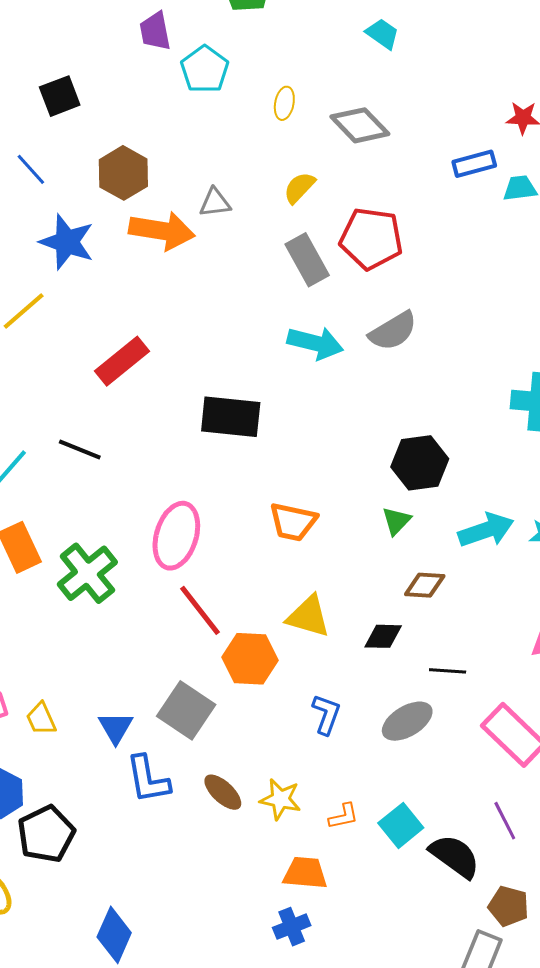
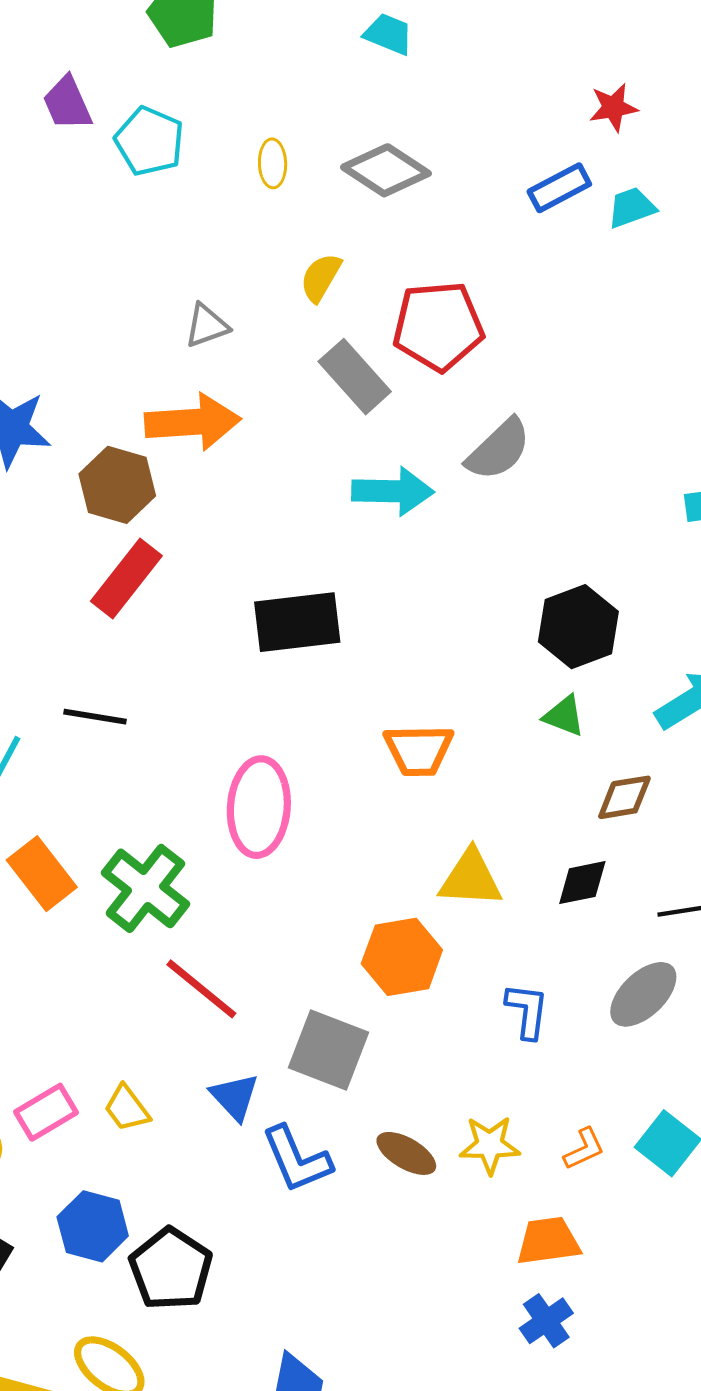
brown hexagon: (123, 173) -> (117, 485), moved
orange arrow: (162, 231) -> (193, 422), moved
green triangle: (396, 521) -> (564, 716), turned -40
red line: (200, 610) -> (201, 989), moved

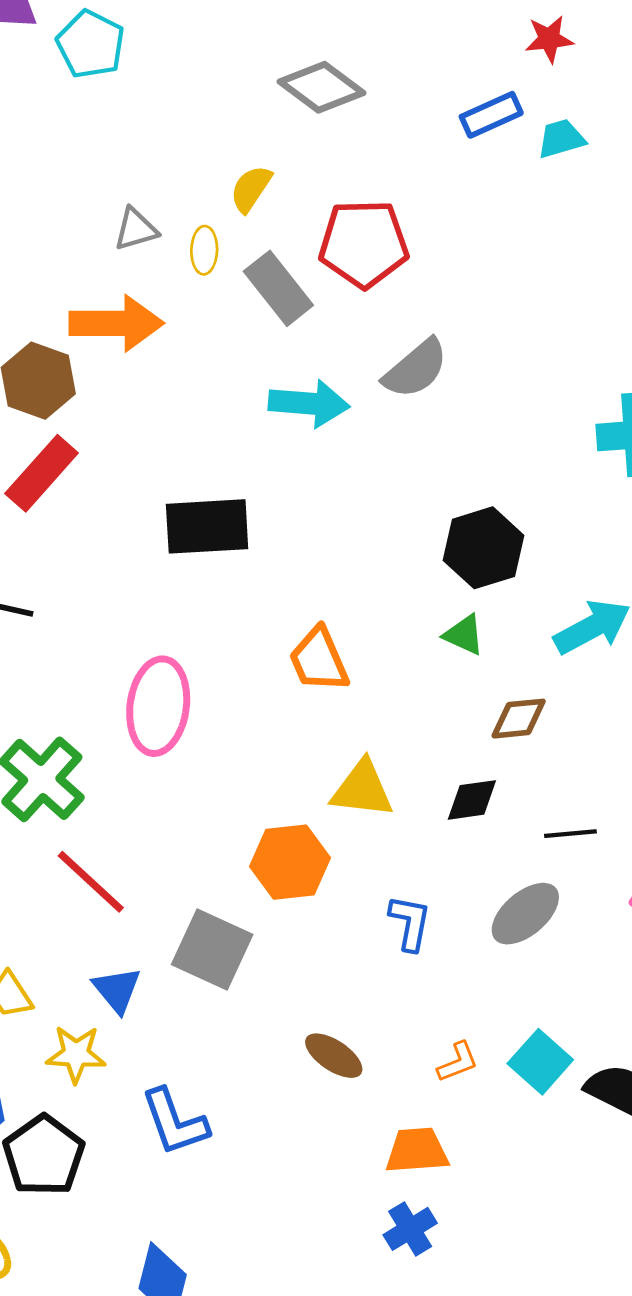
yellow ellipse: (273, 163) -> (204, 250), moved
orange trapezoid: (419, 750) -> (319, 660), turned 64
yellow star: (490, 1145) -> (76, 1054), moved
brown ellipse: (406, 1153) -> (334, 1056), moved
blue L-shape: (297, 1159) -> (175, 1122), moved

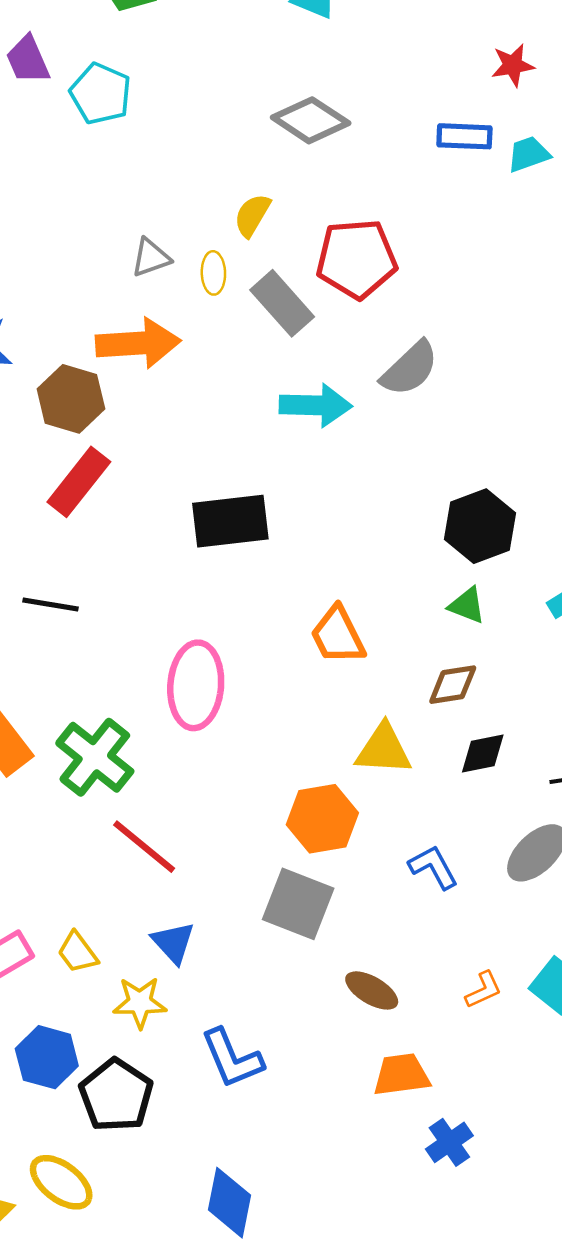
blue rectangle: (491, 115) -> (464, 136), turned 30
brown diamond: (519, 719) -> (453, 685), moved
blue L-shape: (410, 923) -> (433, 867), turned -36
gray square: (212, 949) -> (298, 904), moved
orange trapezoid: (417, 1151) -> (401, 1075), moved

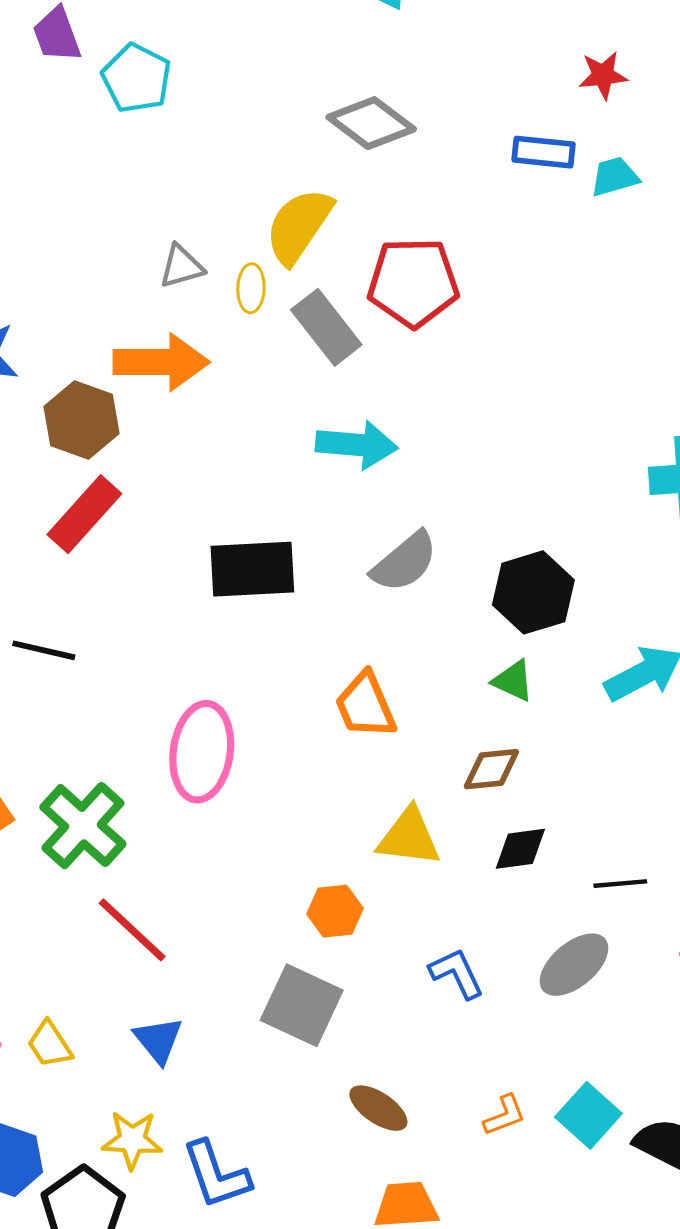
yellow semicircle: (252, 215) -> (299, 226), size x1.6
gray semicircle: (410, 369) -> (405, 562), moved
orange hexagon: (322, 819) -> (335, 911), size x0.7
yellow star: (140, 1003) -> (132, 1140), moved

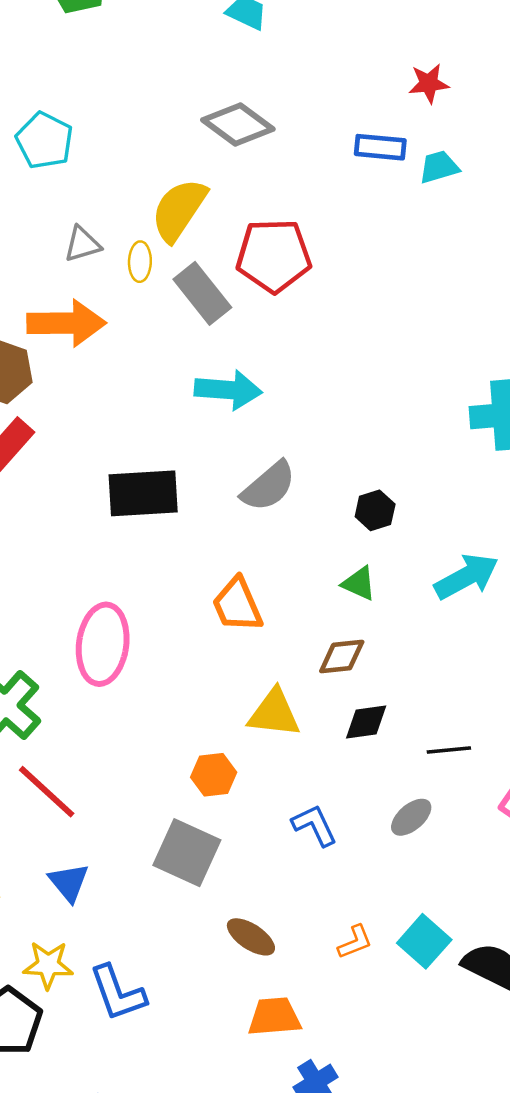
cyan pentagon: (137, 78) -> (44, 141), moved
black hexagon: (533, 592) -> (375, 510), size x0.6
gray ellipse: (574, 965) -> (411, 817), size x0.7

